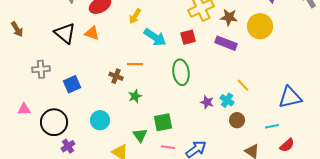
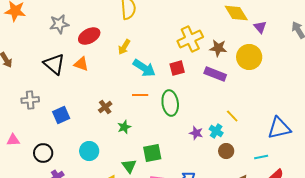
orange line: (135, 64) -> (140, 95), moved
brown cross: (116, 76) -> (105, 107), turned 32
black circle: (54, 122) -> (43, 153), size x0.7

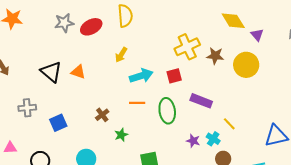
gray star: (59, 24) -> (64, 23), moved
red ellipse: (89, 36) -> (91, 27), moved
cyan arrow: (144, 68) -> (141, 76), turned -50
purple rectangle: (215, 74) -> (201, 101), moved

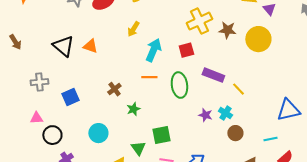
cyan arrow: (141, 76) -> (153, 50), turned -50
yellow line: (229, 124) -> (238, 89), moved
pink triangle: (10, 148) -> (36, 118), moved

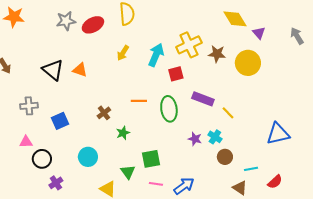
cyan arrow: (153, 50) -> (156, 55), moved
cyan line: (270, 139) -> (251, 169), moved

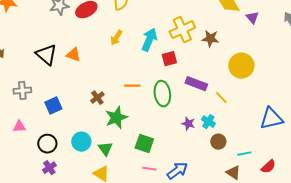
yellow circle: (248, 63) -> (241, 66), moved
green star: (123, 133) -> (116, 118), size x1.6
black circle: (42, 159) -> (47, 144), moved
green square: (151, 159) -> (144, 144), turned 30
green triangle: (128, 172) -> (105, 149), moved

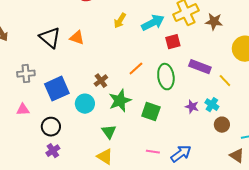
cyan arrow: (149, 40) -> (153, 23), turned 40
orange line: (132, 86) -> (136, 69), turned -42
blue square: (53, 106) -> (57, 89), size x1.4
cyan circle: (81, 142) -> (85, 104), moved
green square: (144, 144) -> (151, 112), moved

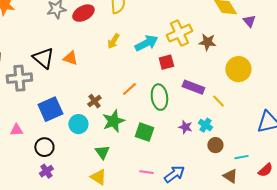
gray cross: (26, 74) -> (19, 78), moved, size x1.4

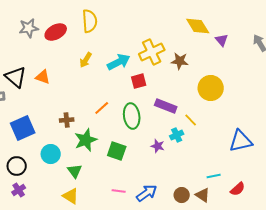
brown cross: (94, 101) -> (67, 120), turned 32
cyan circle: (78, 124) -> (51, 154), moved
cyan cross: (205, 125) -> (177, 135), moved, turned 32
brown circle: (215, 145) -> (182, 195), moved

